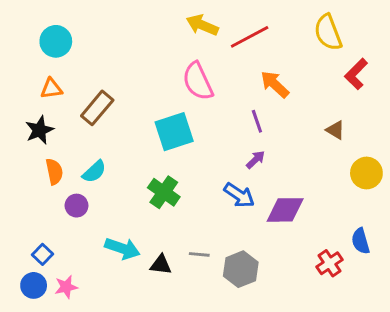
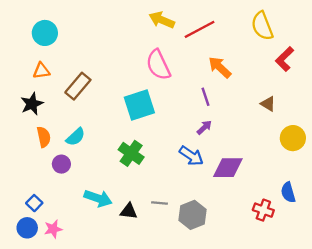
red cross: (329, 263) -> (263, 210), turned -36

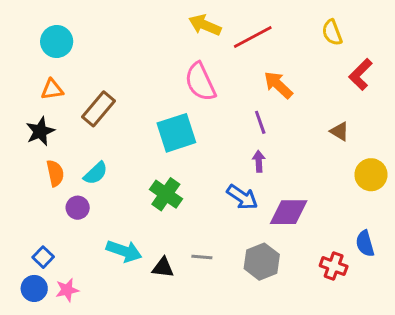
yellow semicircle: (262, 26) -> (332, 33), size x0.7
purple arrow: (204, 127) -> (259, 161), turned -49
gray hexagon: (192, 215) -> (262, 262), moved

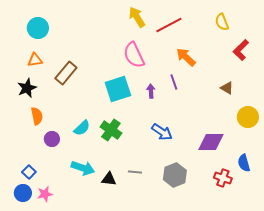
yellow arrow: (205, 25) -> (137, 17), turned 35
purple arrow: (259, 161) -> (151, 91), moved
cyan semicircle: (96, 173) -> (82, 128), moved
purple diamond: (289, 212) -> (211, 142), moved

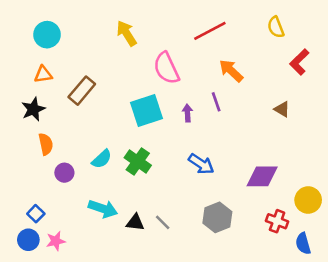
yellow arrow: (137, 17) -> (127, 33), moved
yellow circle: (248, 117) -> (308, 200), moved
blue semicircle: (244, 163) -> (303, 244), moved
gray line: (135, 172) -> (163, 222), moved, turned 40

